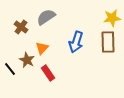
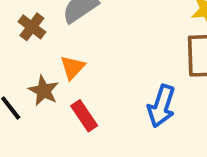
blue arrow: (76, 42) -> (161, 106), moved

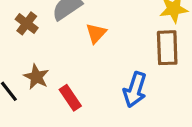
orange triangle: (73, 67) -> (96, 33), moved

